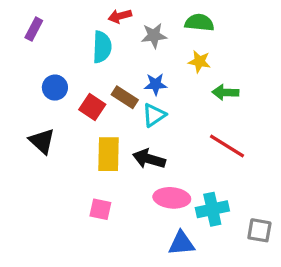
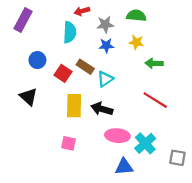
purple rectangle: (34, 29) -> (23, 20), size x1.5
blue star: (156, 84) -> (106, 46), moved
cyan cross: (212, 209) -> (145, 143), turned -30

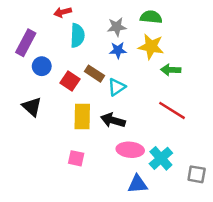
red arrow: (82, 11) -> (63, 12), moved
purple rectangle: (23, 20) -> (26, 43), moved
yellow star: (136, 42) -> (151, 47), size x1.5

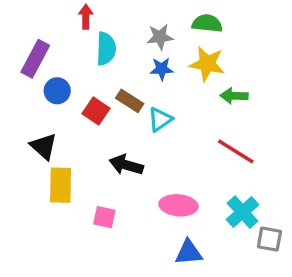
red arrow: (63, 12) -> (86, 17), turned 105
yellow rectangle: (82, 117) -> (61, 185), moved
black arrow: (113, 120) -> (126, 165), moved
cyan cross: (161, 158) -> (243, 212), moved

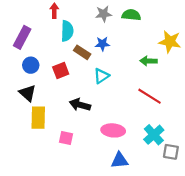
gray star: (160, 37) -> (103, 14), moved
yellow star: (207, 64) -> (170, 42), moved
blue circle: (57, 91) -> (31, 65), moved
brown rectangle: (130, 101) -> (82, 52), moved
red square: (96, 111) -> (61, 71), turned 35

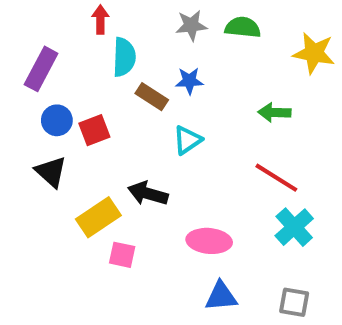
yellow star: (170, 42) -> (314, 53), moved
red square: (61, 71) -> (94, 130), moved
yellow rectangle: (38, 118) -> (98, 217), moved, turned 55
cyan cross: (154, 135) -> (294, 227), moved
gray square: (171, 152) -> (294, 302), moved

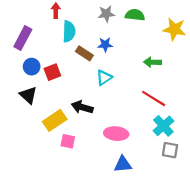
gray square: (294, 302) -> (170, 150), moved

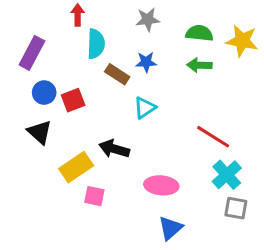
green semicircle: (135, 15) -> (199, 33), moved
green arrow: (152, 62) -> (199, 65), moved
blue triangle: (123, 164) -> (170, 228), turned -36

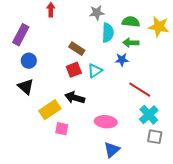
cyan semicircle: (96, 44) -> (108, 33), moved
blue star: (146, 62) -> (122, 60), moved
red square: (73, 100) -> (74, 70), moved

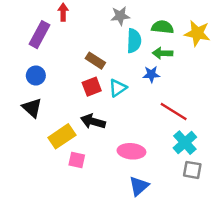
purple rectangle: (21, 35) -> (40, 35), moved

